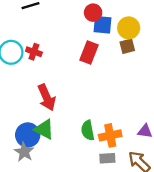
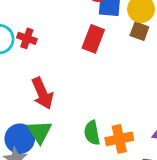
brown square: (127, 46) -> (139, 31), turned 35
green triangle: (44, 129) -> (40, 132), turned 30

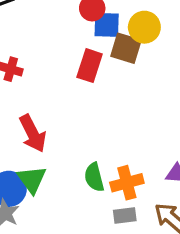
brown square: (139, 31) -> (126, 48), moved, size x1.4

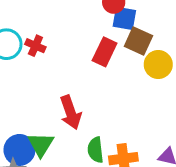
yellow circle: (144, 27) -> (158, 64), moved
red arrow: (33, 133) -> (71, 112), moved

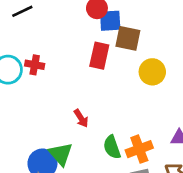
yellow circle: (158, 64) -> (152, 72), moved
red arrow: (71, 112) -> (81, 118), size x0.6

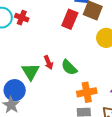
green semicircle: (112, 147) -> (69, 67), moved, turned -36
green triangle: (61, 154) -> (31, 72), moved

